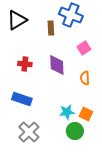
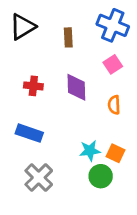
blue cross: (71, 15) -> (113, 25), moved

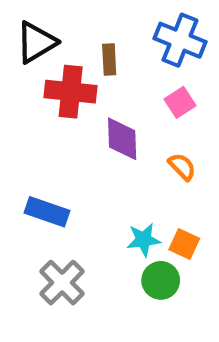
red cross: (33, 86) -> (71, 92), moved, size x1.6
orange semicircle: (114, 105) -> (182, 167), turned 138

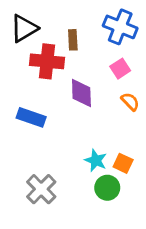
orange semicircle: (182, 167) -> (130, 102), moved
blue rectangle: (47, 212) -> (31, 117), moved
cyan star: (144, 240) -> (96, 160), turned 30

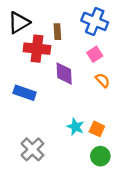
green circle: (107, 188) -> (100, 156), moved

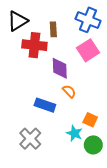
pink square: (95, 54) -> (88, 50), size x1.5
orange semicircle: (103, 80) -> (69, 91), moved
blue rectangle: (25, 93) -> (45, 105), moved
cyan star: (75, 127) -> (74, 133), moved

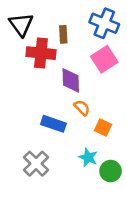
black triangle: (18, 21) -> (21, 24), turned -35
orange square: (90, 120) -> (103, 128), moved

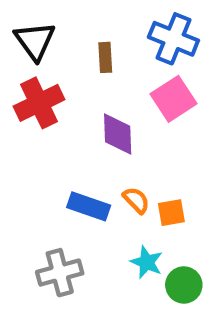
red cross: (41, 53) -> (39, 103), moved, turned -32
orange semicircle: (82, 108) -> (136, 200), moved
orange square: (103, 128) -> (171, 213), turned -35
gray cross: (36, 164) -> (60, 273), turned 30

